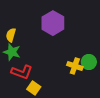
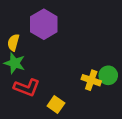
purple hexagon: (53, 23) -> (44, 24), moved
yellow square: (34, 88) -> (56, 104), moved

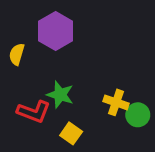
green star: (15, 63) -> (60, 95), moved
green circle: (108, 75) -> (138, 115), moved

